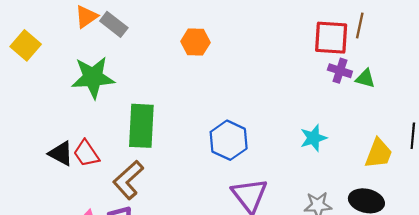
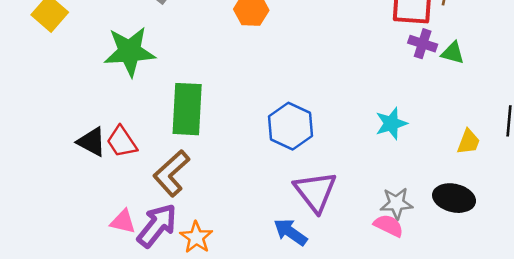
yellow trapezoid: (379, 153) -> (468, 142), size x0.7

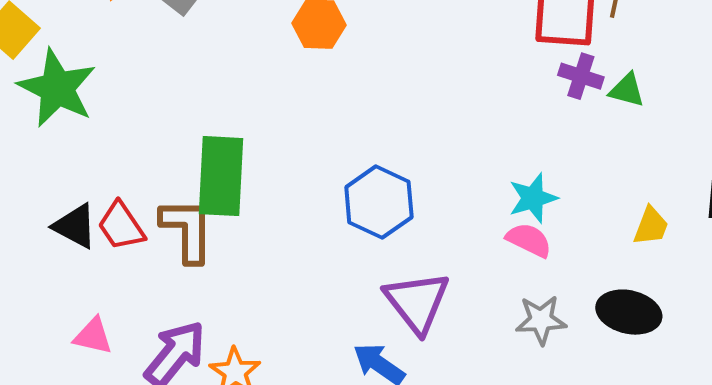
green star: (130, 52) -> (57, 88), moved, turned 30
brown L-shape: (171, 173) -> (187, 230), moved, turned 132
pink triangle: (123, 222) -> (93, 336), moved
pink semicircle: (389, 226) -> (529, 240), moved

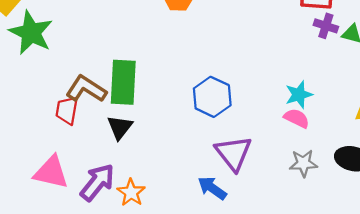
black triangle: (75, 226) -> (120, 127), moved, turned 40
red trapezoid: (121, 226) -> (67, 110), turned 44
brown L-shape: (187, 230) -> (86, 89), moved, turned -57
pink triangle: (93, 336) -> (51, 172), size x1.6

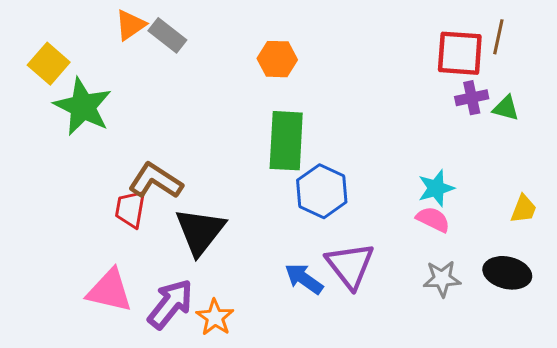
purple cross: (326, 26) -> (472, 98), turned -30
green rectangle: (123, 82) -> (286, 141), moved
black triangle: (120, 127) -> (200, 231), size x1.5
blue arrow: (212, 188) -> (304, 279), moved

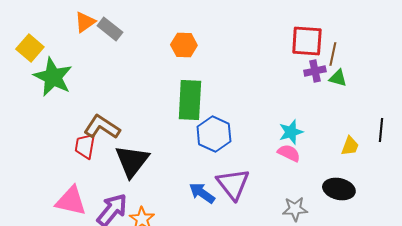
brown line: (498, 37) -> (333, 54), moved
gray star: (442, 279) -> (295, 209), moved

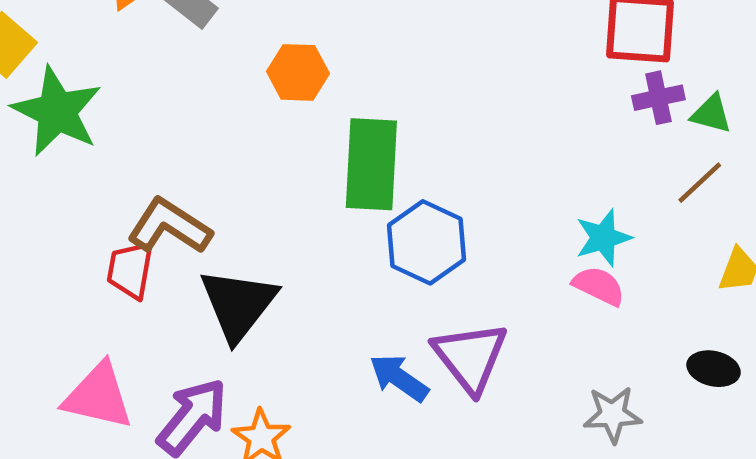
orange hexagon: (184, 45) -> (298, 72), moved
brown line: (333, 54) -> (700, 183), moved, turned 35
black ellipse: (339, 189) -> (714, 369), size x0.7

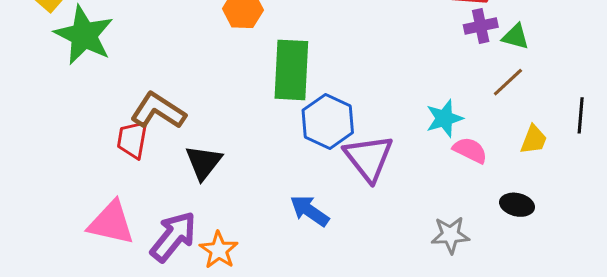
pink semicircle: (599, 286) -> (470, 150), moved
black triangle: (238, 304) -> (204, 162), size x0.7
purple triangle: (470, 357) -> (369, 158), moved

